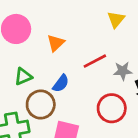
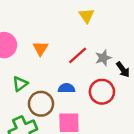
blue semicircle: (61, 83) -> (66, 88), moved, turned -112

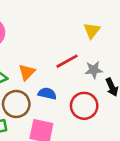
yellow triangle: (87, 16) -> (92, 31), moved
orange triangle: (41, 48) -> (27, 72), moved

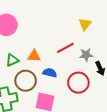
orange triangle: (27, 72) -> (34, 56), turned 48

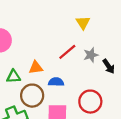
green triangle: (12, 60) -> (13, 77), turned 32
red circle: (78, 83) -> (90, 102), moved

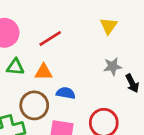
red line: (67, 52) -> (50, 39), moved
green triangle: (13, 77) -> (15, 67), moved

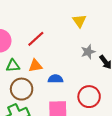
brown circle: (34, 105) -> (22, 89), moved

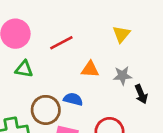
orange triangle: (35, 66) -> (90, 69), moved
brown circle: (22, 89) -> (46, 110), moved

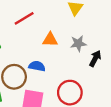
black arrow: (141, 94) -> (95, 58), turned -126

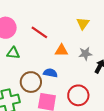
red line: (24, 18) -> (39, 32), turned 66

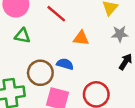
gray star: (85, 54) -> (120, 34), moved

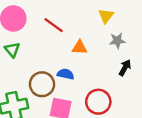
green triangle: (22, 36) -> (12, 50), moved, turned 42

